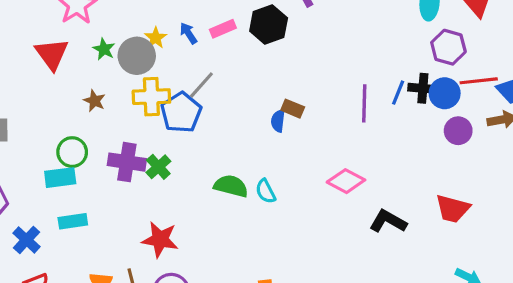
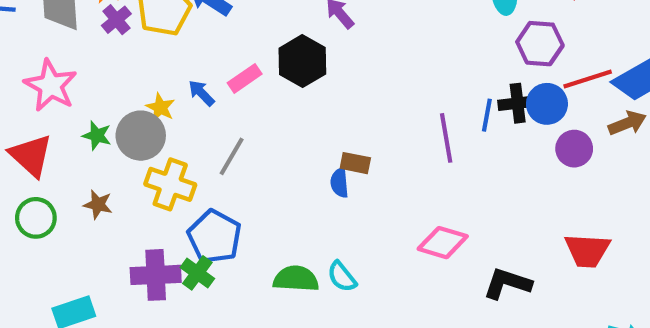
yellow cross: (151, 97) -> (170, 184), turned 33
blue pentagon: (181, 112) -> (214, 237), moved
green circle: (72, 152) -> (36, 218), moved

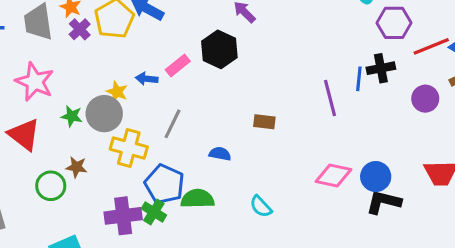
blue arrow: (201, 93) -> (147, 79), turned -35
blue circle: (547, 104) -> (376, 177), moved
blue semicircle: (339, 183) -> (220, 154), moved, turned 110
green circle: (36, 218) -> (51, 186), moved
green semicircle: (296, 279) -> (197, 199), moved

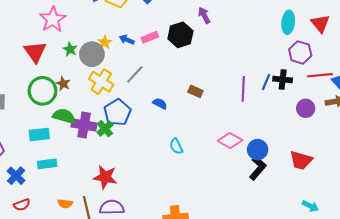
green circle: (51, 186) -> (42, 91), size x1.4
green semicircle: (197, 199) -> (64, 116), moved
black L-shape: (384, 202) -> (258, 168), turned 100

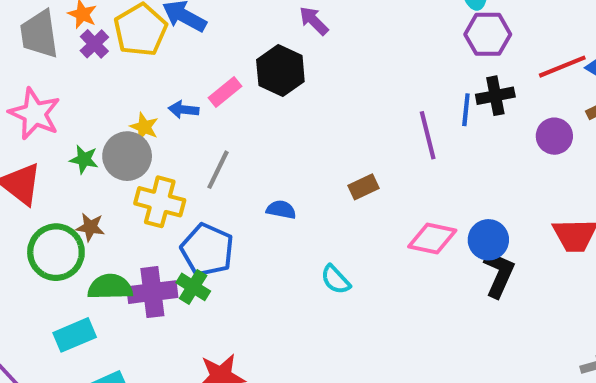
purple hexagon: (300, 52) -> (488, 34), moved
brown rectangle: (195, 91) -> (363, 187), moved, turned -32

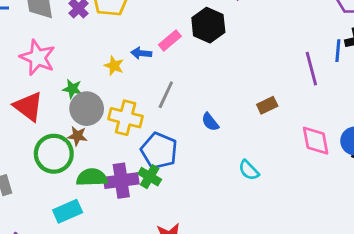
gray circle: (127, 156) -> (87, 109), moved
blue semicircle: (281, 210) -> (210, 122), turned -138
pink diamond: (432, 239) -> (316, 141), turned 68

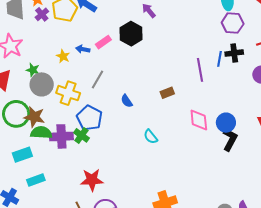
brown star: (77, 136) -> (34, 117), moved, size x1.5

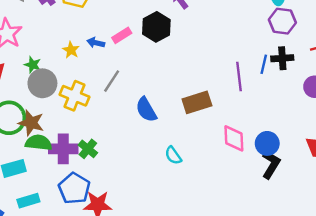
brown rectangle: (167, 93) -> (197, 102), size x1.6
blue semicircle: (127, 101) -> (146, 110), size x1.5
blue pentagon: (90, 118) -> (74, 188), moved

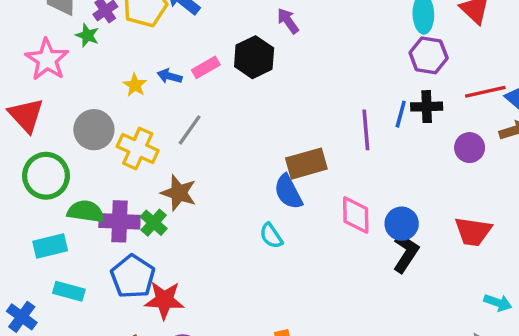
green star: (33, 65) -> (87, 35), moved
blue semicircle: (146, 110) -> (288, 192), moved
brown star: (31, 123) -> (179, 193), moved
cyan rectangle: (28, 201) -> (69, 291), turned 30

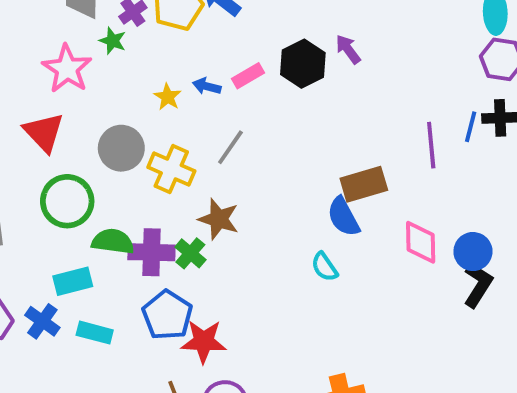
purple arrow: (288, 21) -> (348, 49), moved
blue cross: (22, 317) -> (42, 321), moved

